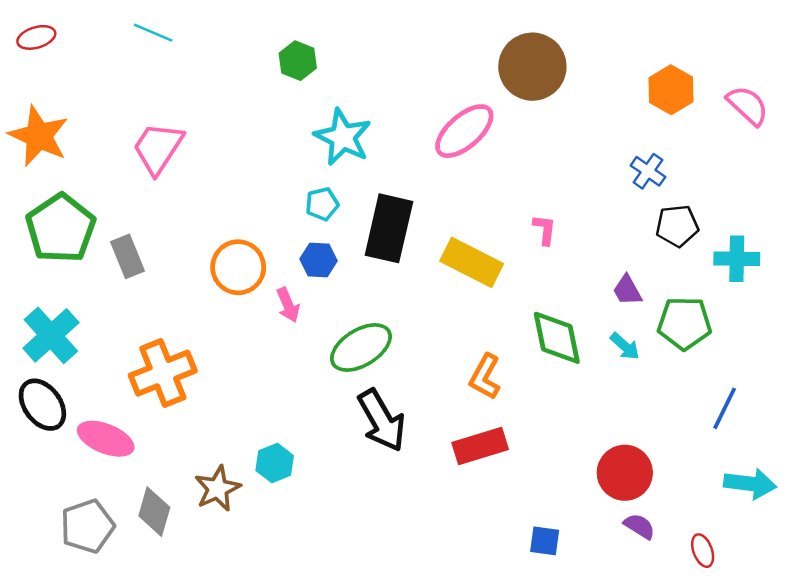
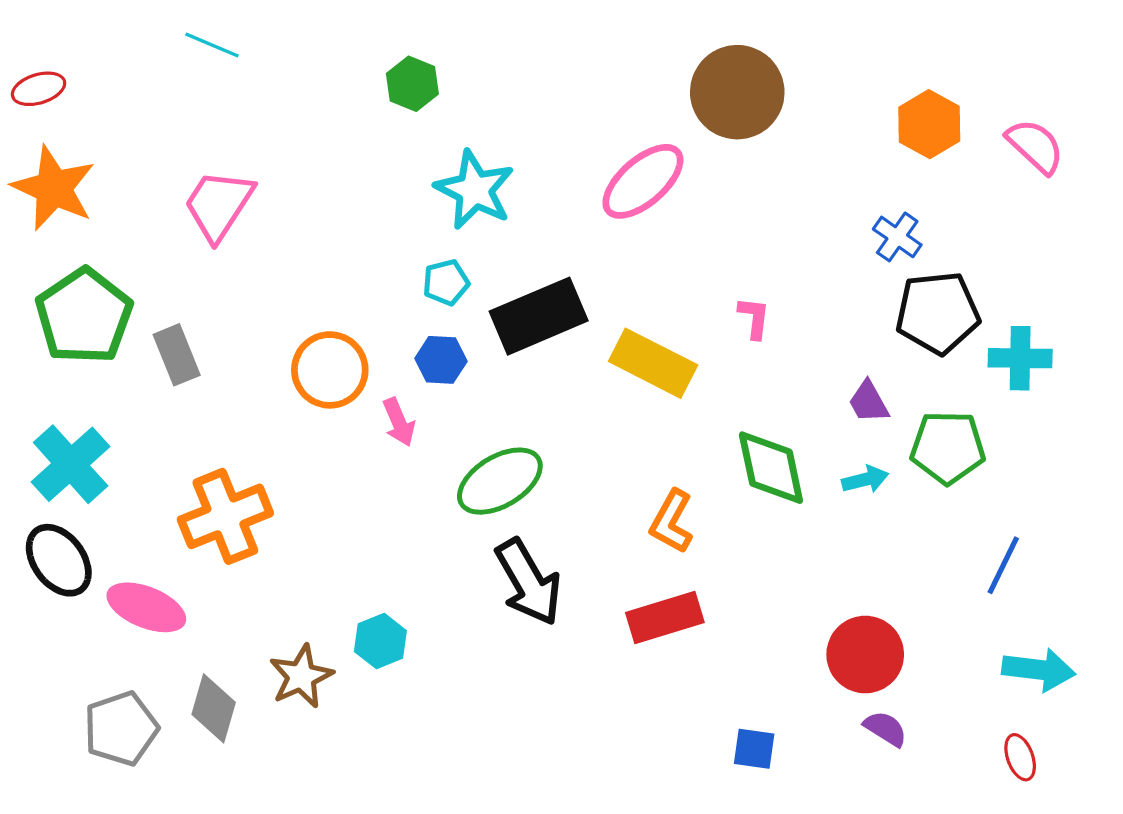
red ellipse: (36, 37) -> (39, 89), moved
black pentagon: (677, 226) -> (938, 313), size x1.4
black rectangle: (389, 228) -> (539, 316), turned 54
cyan arrow: (625, 346) -> (865, 479), turned -56
red ellipse: (703, 551) -> (1020, 757), moved

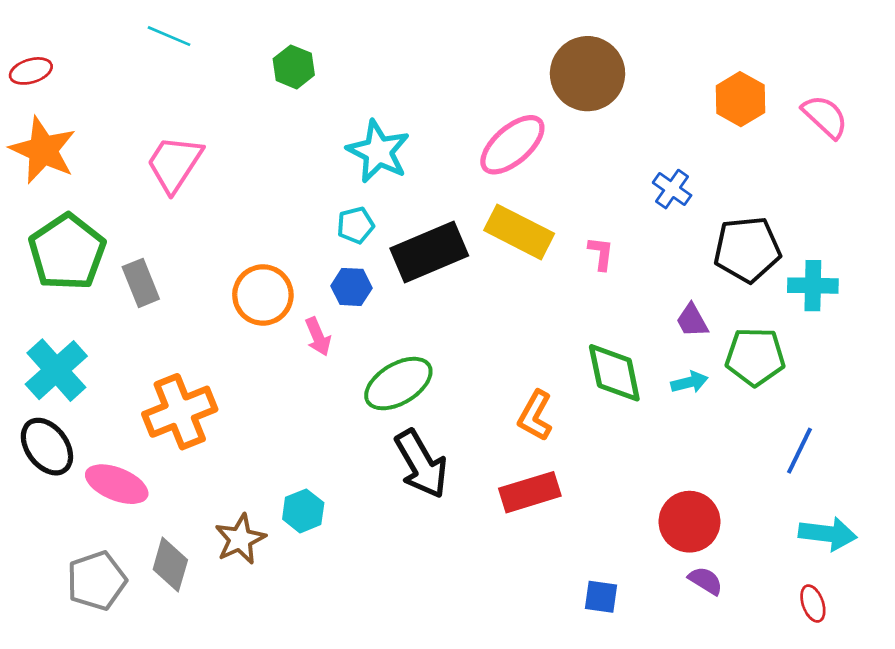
green hexagon: (412, 84) -> (294, 67), moved
blue cross: (897, 237) -> (672, 189), moved
yellow rectangle: (653, 363) -> (519, 232), moved

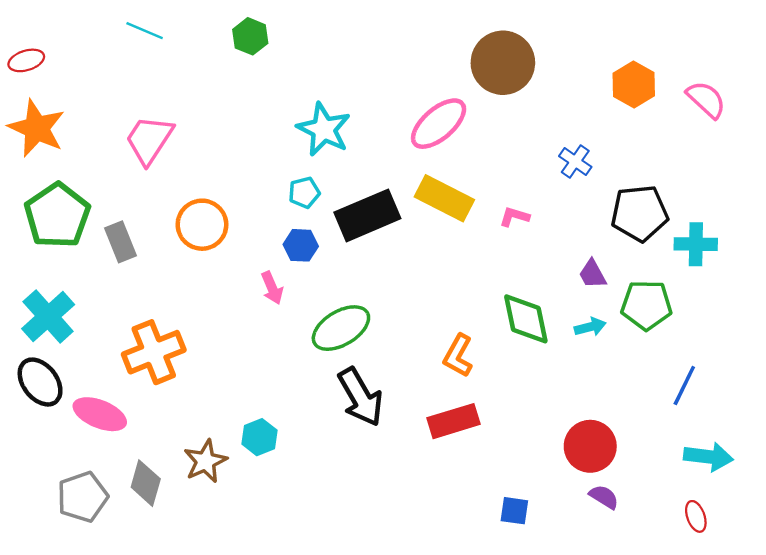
green hexagon: (294, 67) -> (250, 36), moved
pink L-shape: (601, 253) -> (514, 217), turned -80
orange circle: (263, 295) -> (202, 225), moved

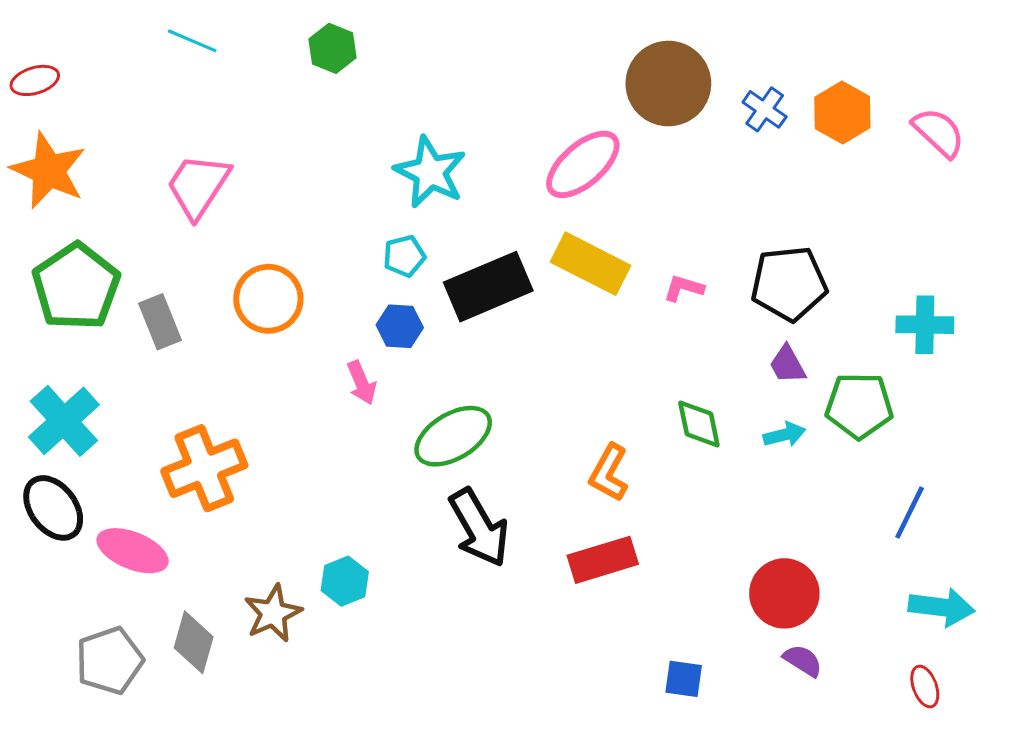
blue cross: (575, 162) -> (765, 109), moved
black pentagon: (640, 213) -> (789, 284), moved
green diamond: (526, 319) -> (699, 424), size x0.7

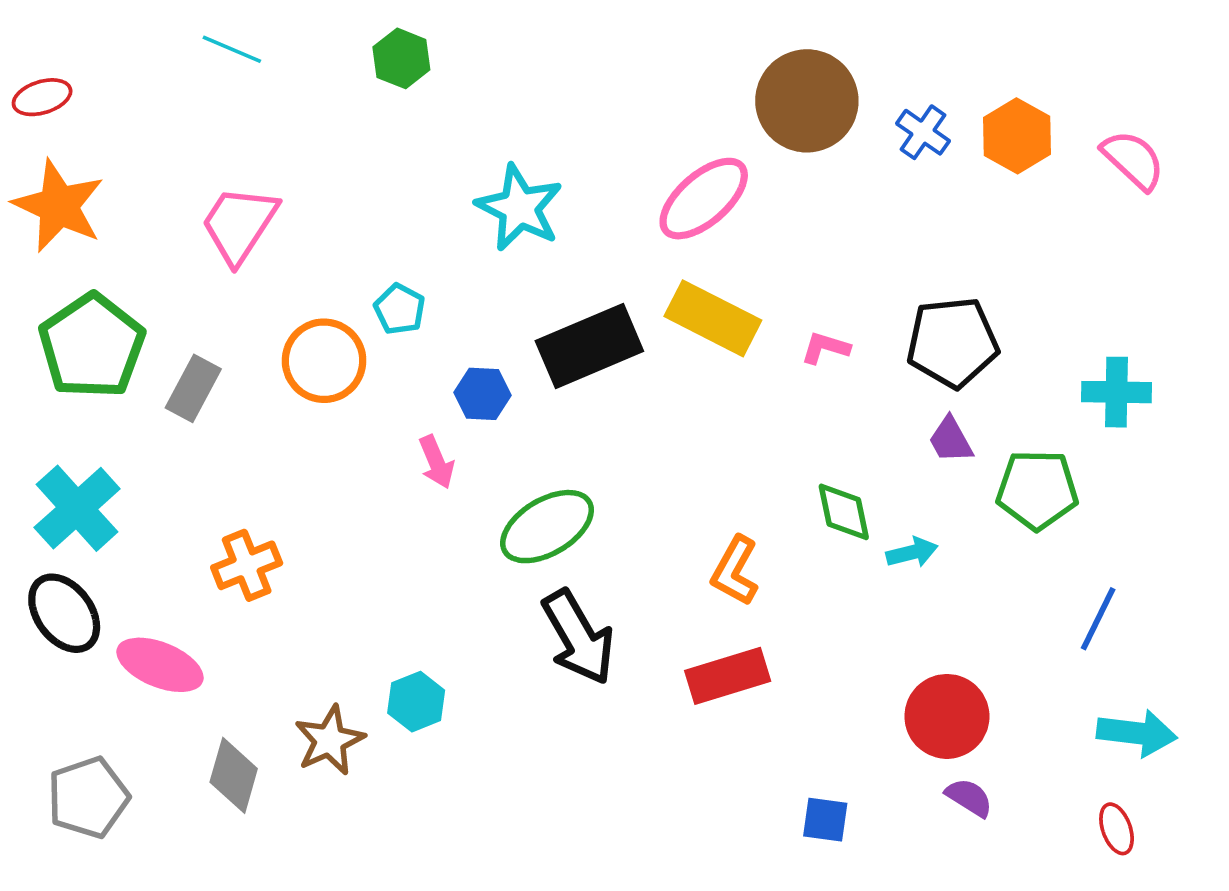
cyan pentagon: (404, 256) -> (400, 309), moved, turned -30
gray rectangle: (160, 322) -> (193, 388), turned 50
cyan arrow: (784, 435) -> (912, 552), moved
orange cross: (204, 468) -> (247, 565), size x0.7
gray pentagon: (110, 661) -> (88, 798), moved

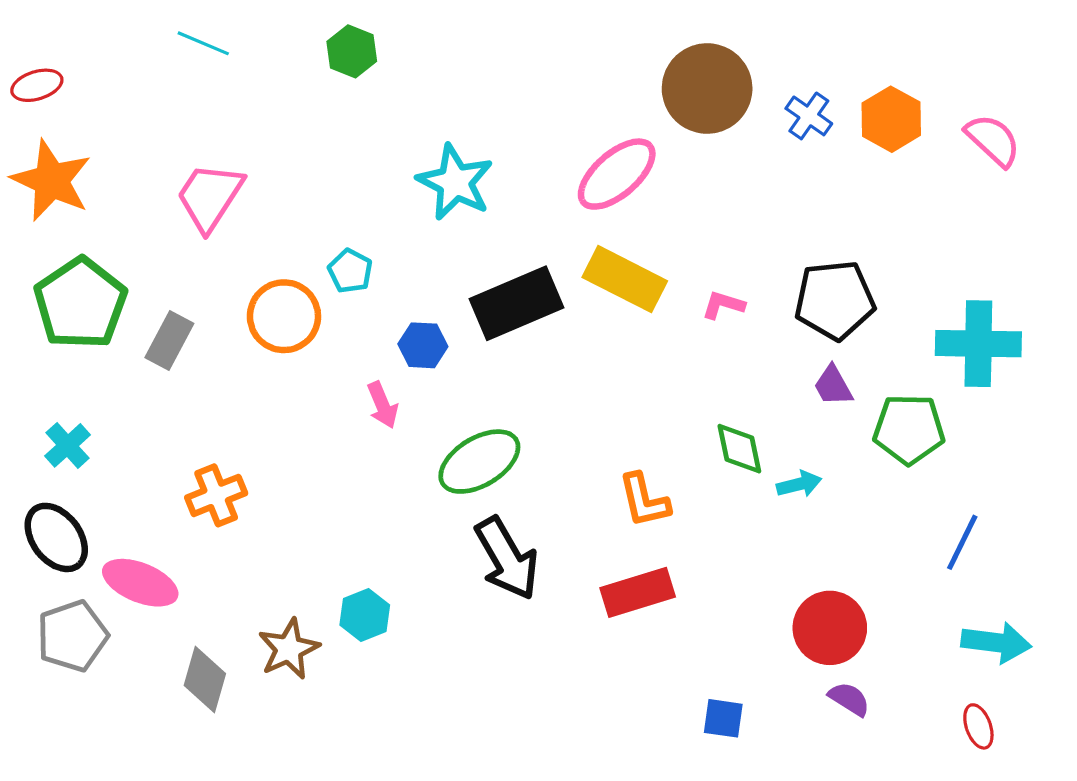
cyan cross: (1117, 392) -> (978, 344), size x1.4
cyan cross: (77, 508) -> (68, 445), size x0.6
orange L-shape: (735, 571) -> (644, 500), turned -42
gray pentagon: (88, 798) -> (72, 636), moved

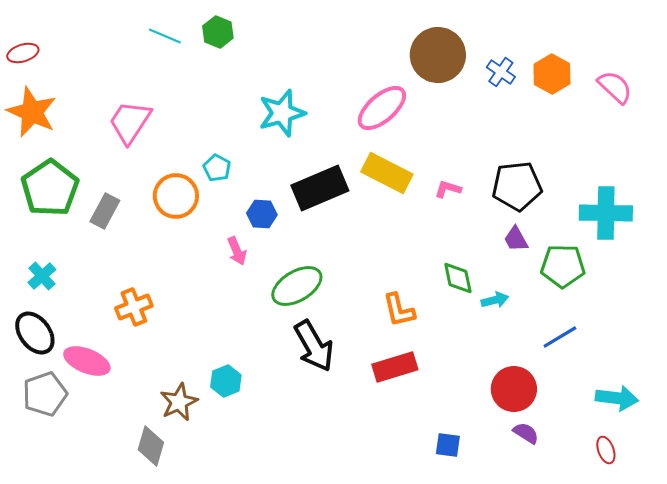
cyan line: (203, 43) -> (165, 36), moved
cyan star: (455, 182) -> (282, 113), turned 30
blue line: (962, 542) -> (560, 337), moved, turned 33
gray diamond: (205, 680) -> (151, 446), moved

